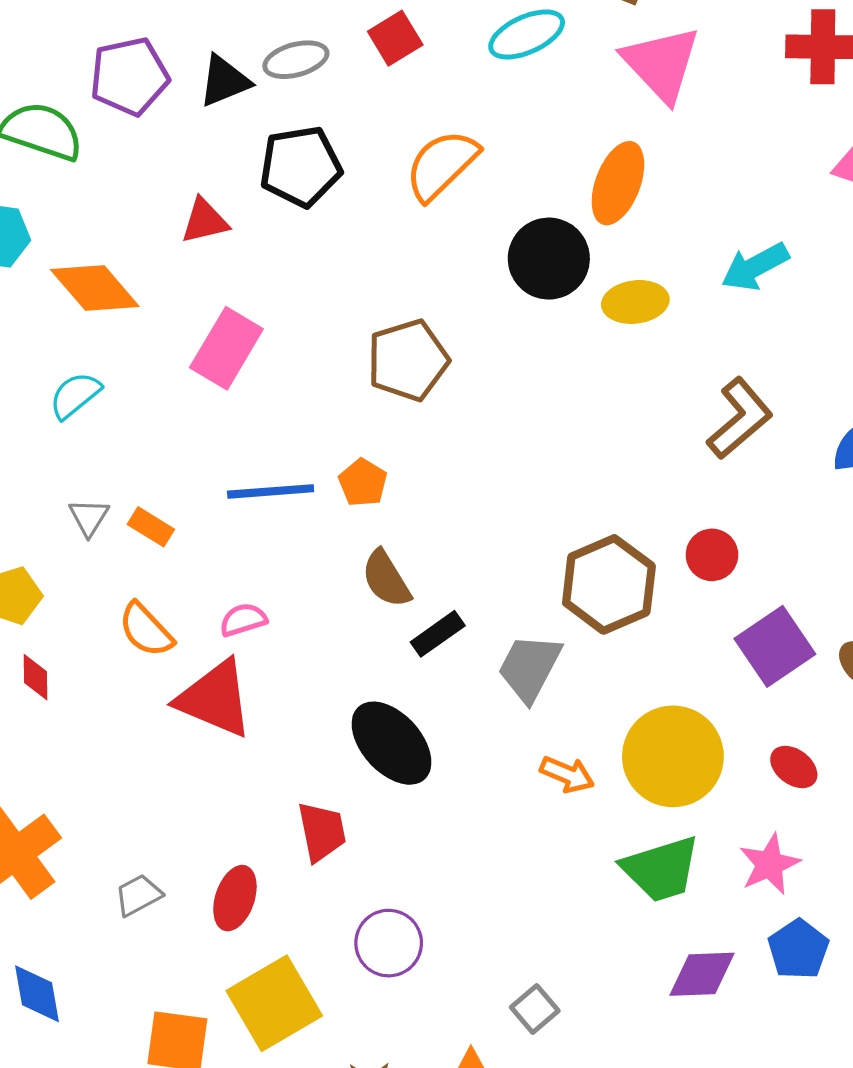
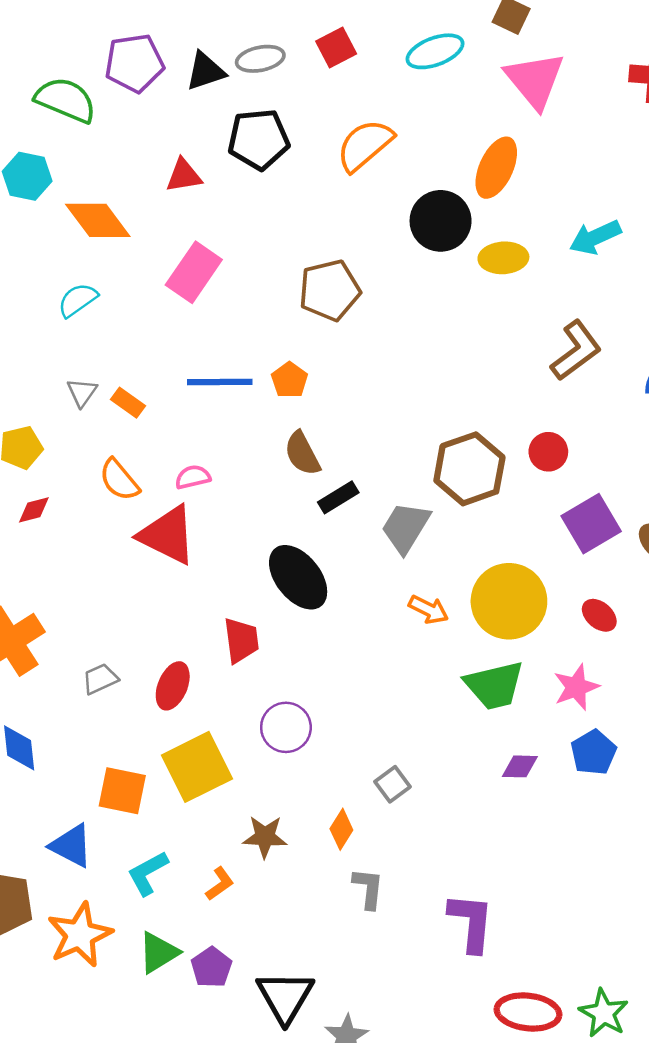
red diamond: (35, 677) -> (34, 510), turned 72
purple diamond: (702, 974) -> (520, 766), size x0.7

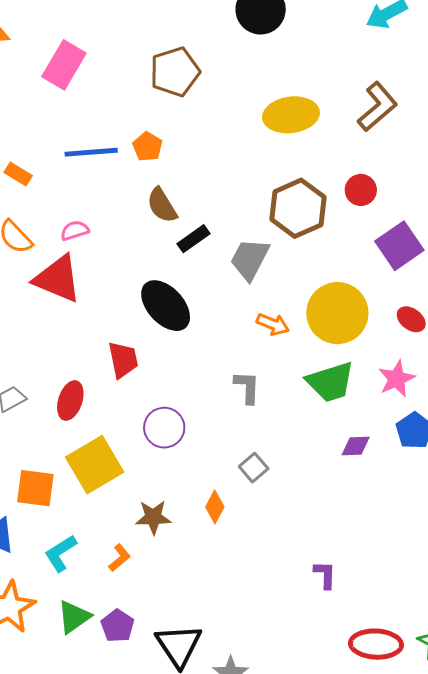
yellow ellipse: (503, 258) -> (291, 115), moved, size x1.4
gray L-shape: (368, 888) -> (247, 387), moved
purple L-shape: (471, 922) -> (325, 575), size x0.6

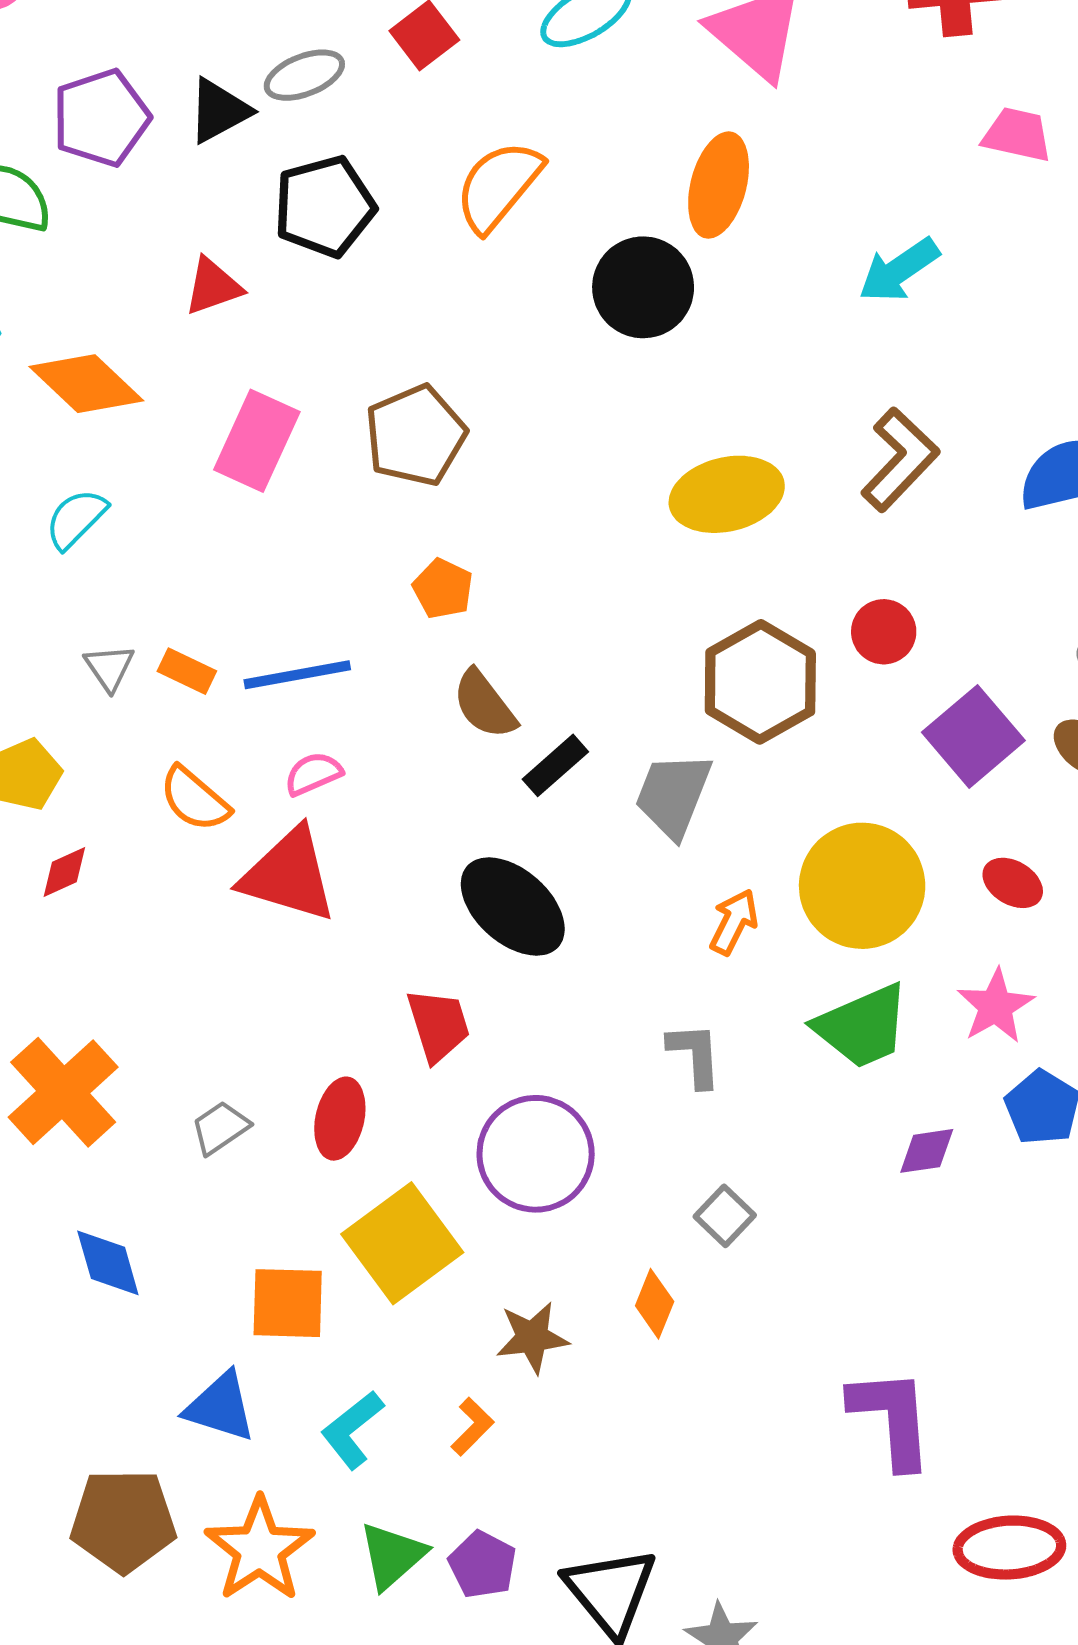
brown pentagon: (175, 72) -> (415, 435), moved
blue line: (91, 152) -> (297, 675), moved
orange arrow: (273, 324) -> (734, 922), turned -80
purple circle: (164, 428) -> (536, 1154), size x1.4
purple L-shape: (325, 575) -> (892, 1418), size x1.8

